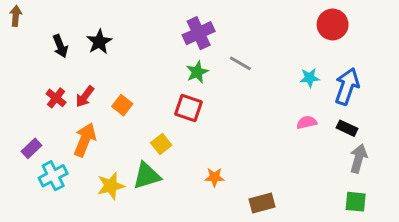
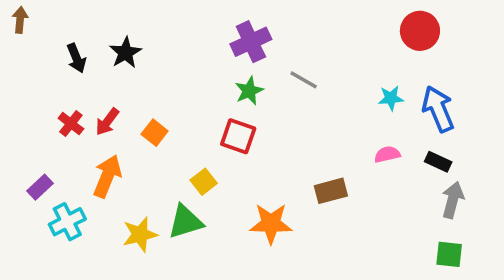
blue arrow: (347, 86) -> (438, 109), turned -42
orange star: (214, 177) -> (271, 224), size x1.6
brown rectangle: (262, 203) -> (331, 191), moved

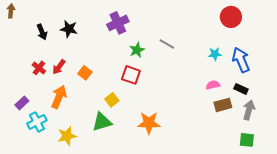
purple cross: (251, 42) -> (118, 23), moved
black star: (125, 53) -> (69, 29), turned -30
brown rectangle: (331, 191) -> (223, 105), moved
yellow star: (140, 234) -> (67, 136), moved

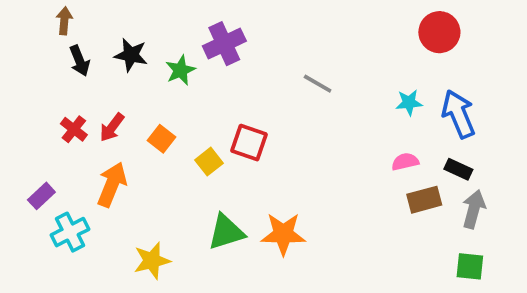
brown arrow: (11, 11) -> (64, 21), moved
green star: (137, 50) -> (180, 70), moved
yellow square: (112, 100) -> (209, 162), moved
green triangle: (102, 122) -> (226, 232), moved
yellow star: (67, 136) -> (152, 261), moved

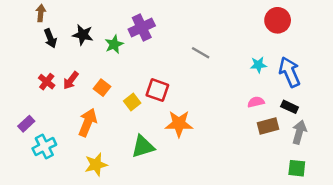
orange arrow: (112, 184) -> (88, 122), moved
orange star: (283, 234) -> (179, 124), moved

